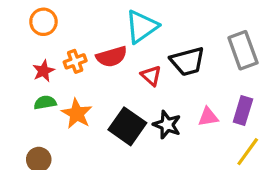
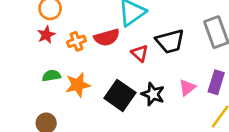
red star: (43, 71) -> (46, 35), moved
orange star: (77, 114) -> (78, 85), turned 30
pink triangle: (208, 117) -> (187, 88), turned -30

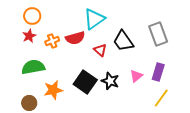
black trapezoid: (170, 41) -> (123, 41), turned 70
green semicircle: (51, 76) -> (33, 67), size x1.6
orange star: (78, 85) -> (53, 90), moved

